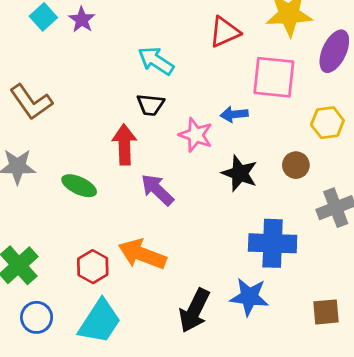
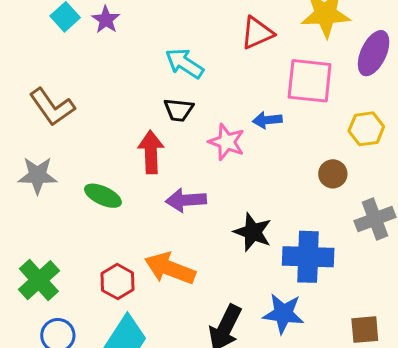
black star: (240, 173) -> (253, 232), moved
purple arrow: (157, 190) -> (186, 200), turned -48

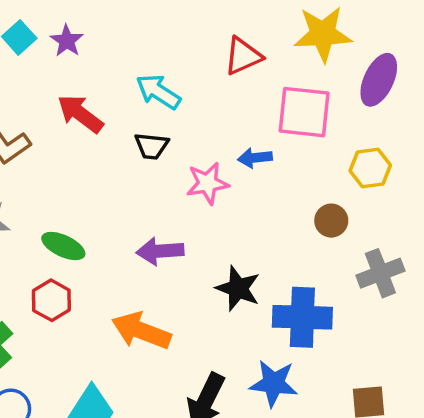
pink star: (227, 142) -> (207, 183), turned -30
red arrow: (151, 152) -> (80, 114), moved, turned -51
red hexagon: (118, 282) -> (51, 300), moved

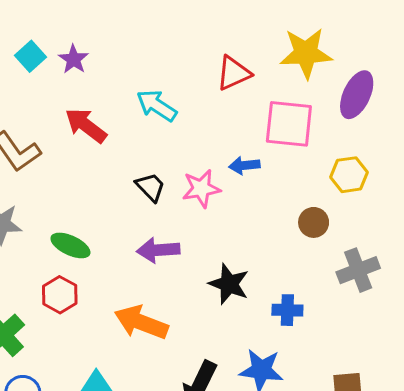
black trapezoid: (151, 146) -> (150, 187), moved, turned -140
blue cross: (302, 317) -> (287, 310), size x0.6

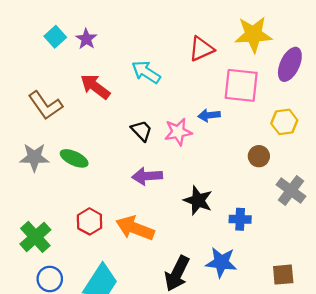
green ellipse: (70, 245) -> (74, 158), moved
gray cross: (358, 270) -> (291, 190), turned -32
red hexagon: (60, 295) -> (90, 221), moved

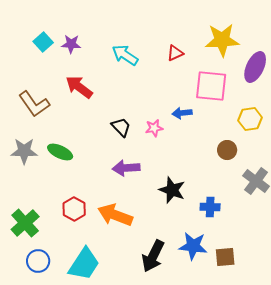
purple star: (86, 39) -> (71, 44), turned -30
red triangle: (201, 49) -> (175, 53), size x0.7
cyan arrow: (146, 72) -> (125, 55), moved
pink star: (178, 132) -> (154, 128), size x0.7
brown square: (283, 275) -> (225, 257), moved

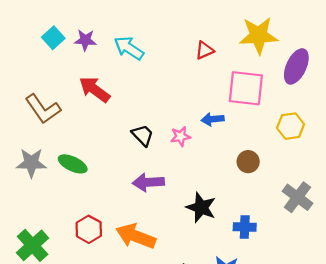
cyan arrow: (125, 55) -> (129, 48), moved
brown circle: (227, 150) -> (248, 162), moved

